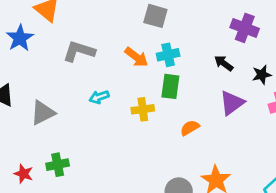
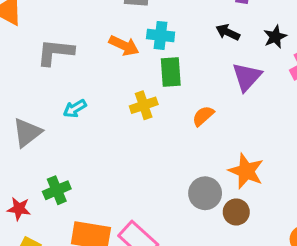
cyan cross: (168, 55) -> (161, 35), turned 30
cyan arrow: (99, 97) -> (75, 108), moved

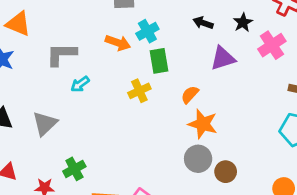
cyan cross: (161, 35) -> (147, 31), turned -30
purple triangle: (247, 77) -> (223, 58), turned 36
cyan arrow: (75, 108) -> (80, 84), moved
orange star: (246, 171) -> (203, 124), moved

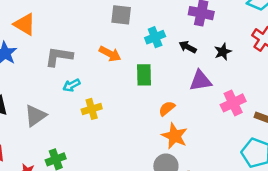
cyan cross: (147, 31) -> (155, 37), moved
pink cross: (272, 45) -> (233, 103), moved
yellow cross: (139, 91) -> (92, 109), moved

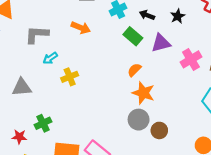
green rectangle: (144, 75) -> (133, 36), moved, turned -42
gray triangle: (35, 116) -> (22, 87), turned 36

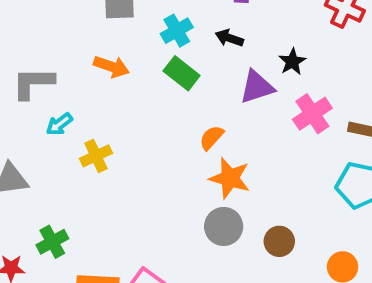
black star: (178, 16) -> (292, 62), moved
green rectangle: (133, 36) -> (182, 73), moved
brown circle: (159, 130) -> (279, 241), moved

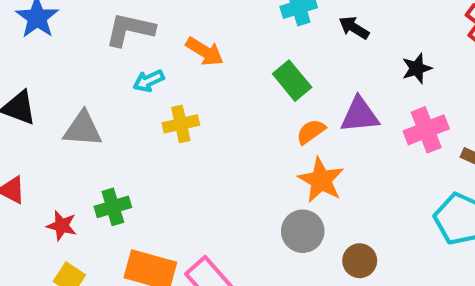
orange arrow: (111, 67) -> (205, 51), moved
green rectangle: (182, 73) -> (292, 81), moved
purple triangle: (257, 87) -> (360, 115), moved

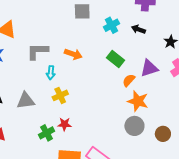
cyan arrow: (149, 81) -> (51, 73), turned -48
yellow cross: (181, 124) -> (60, 95), moved
red star: (62, 226) -> (64, 124), moved

